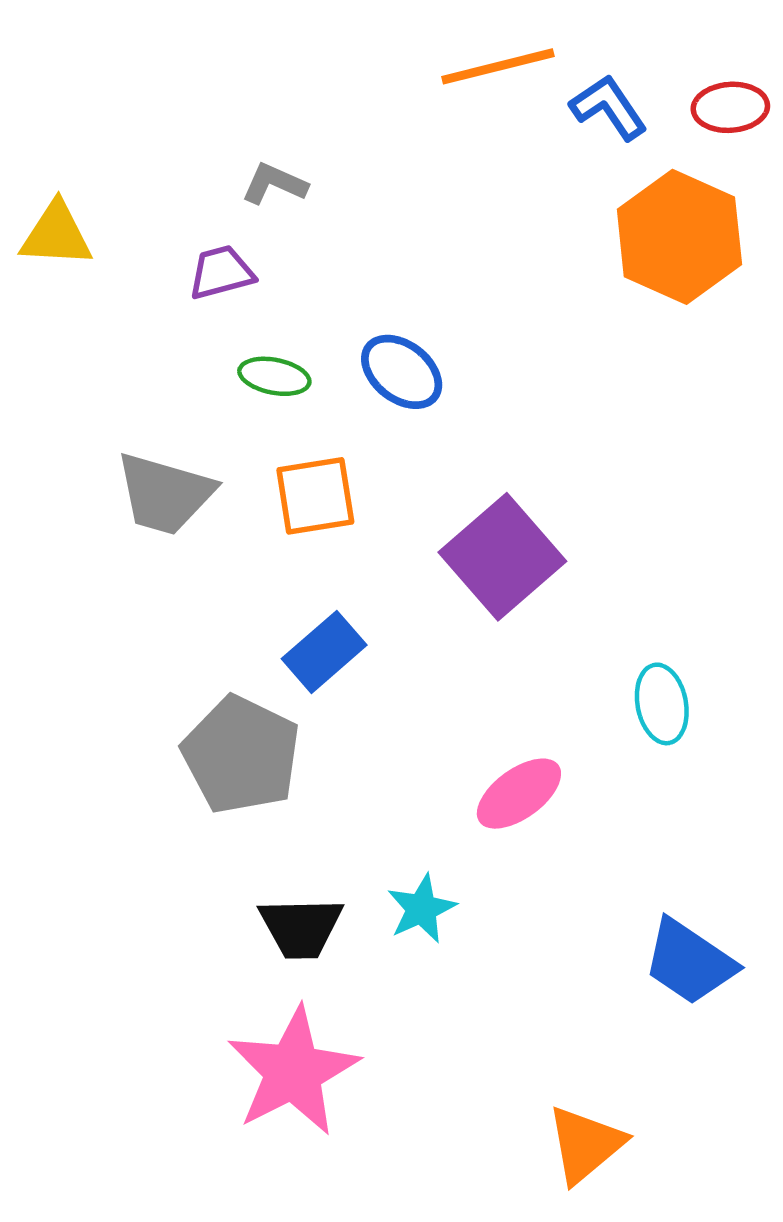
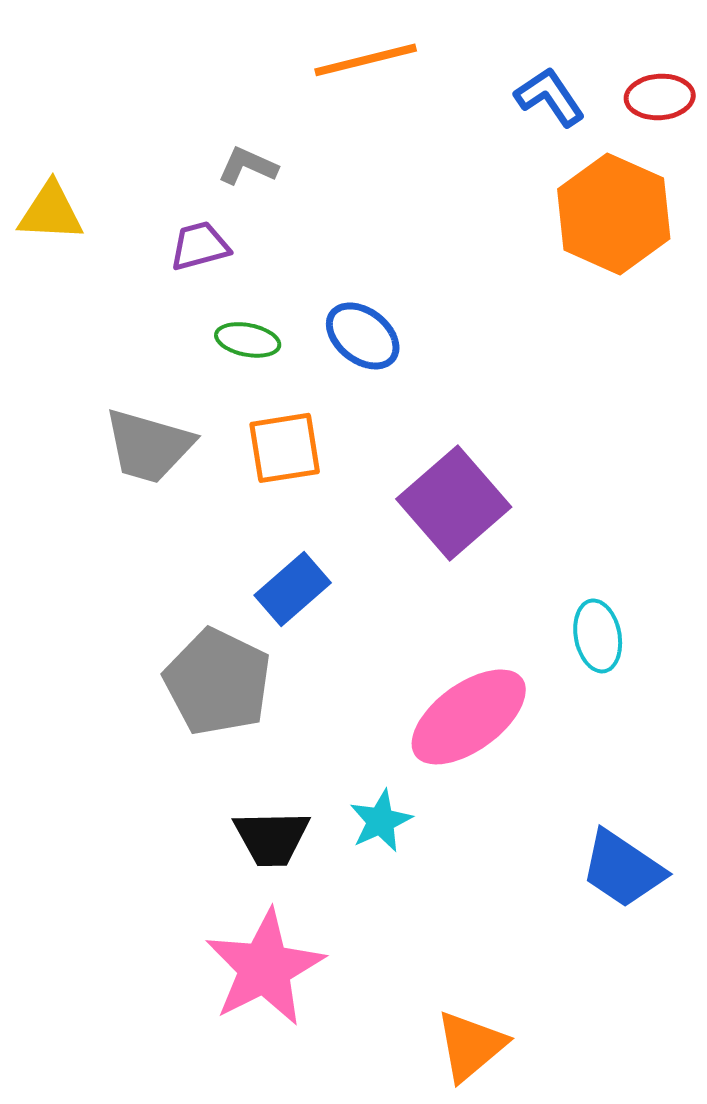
orange line: (498, 66) -> (366, 60), moved
pink ellipse: (519, 794) -> (469, 717), size x1.5
orange triangle: (585, 1144) -> (471, 1046), moved

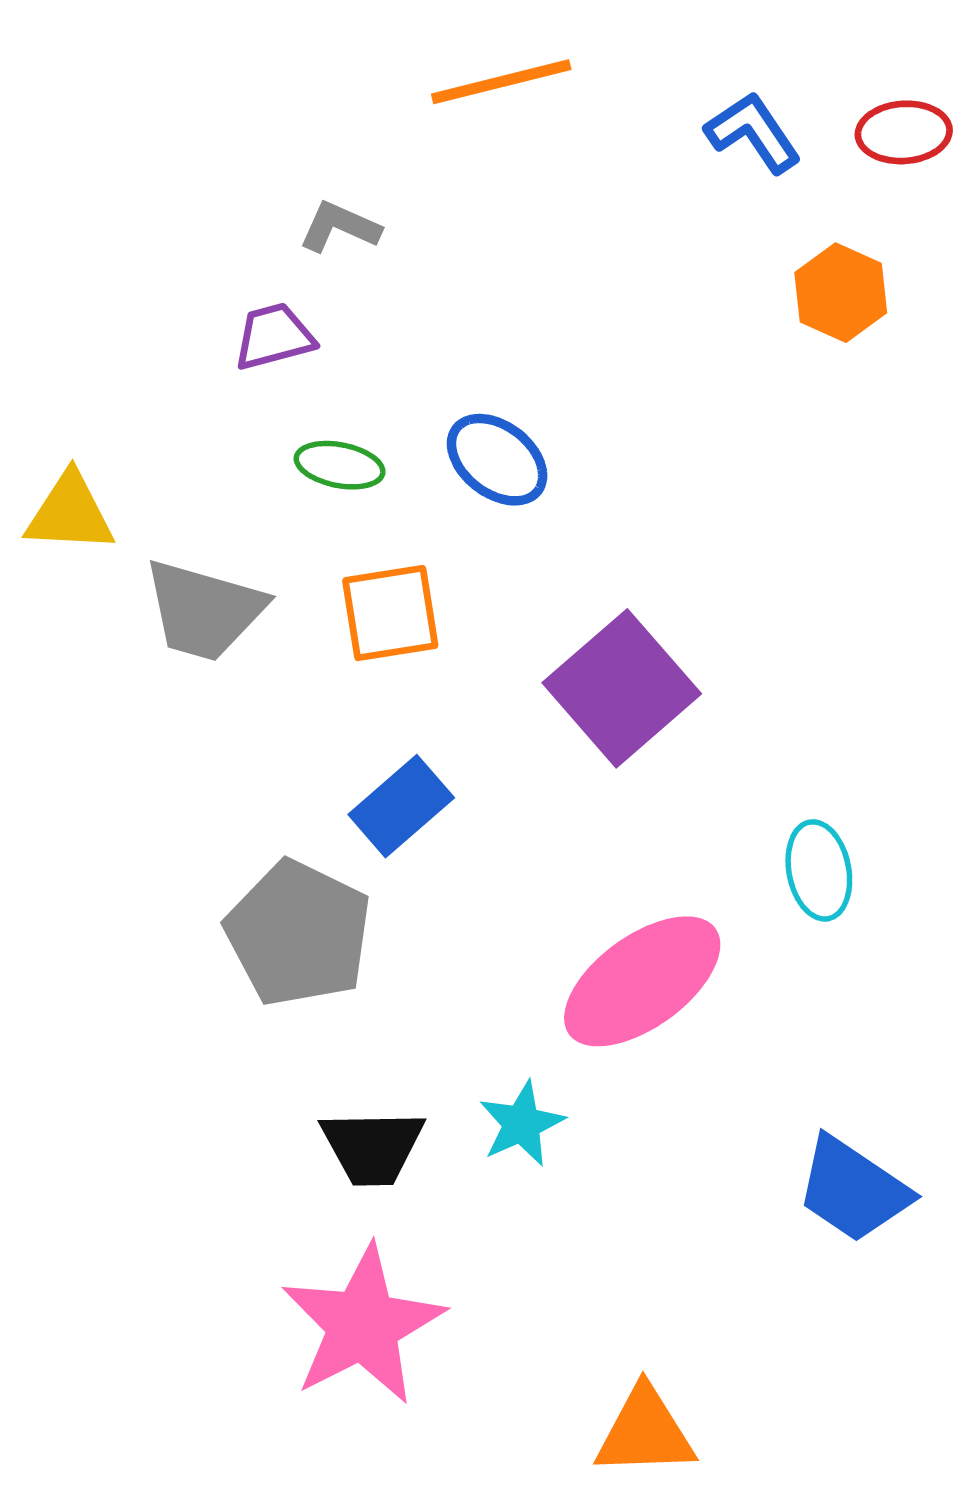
yellow triangle: (51, 212) -> (70, 513), moved
orange hexagon: (614, 214) -> (841, 293), size x0.6
orange triangle: (471, 1046) -> (645, 1432), turned 38

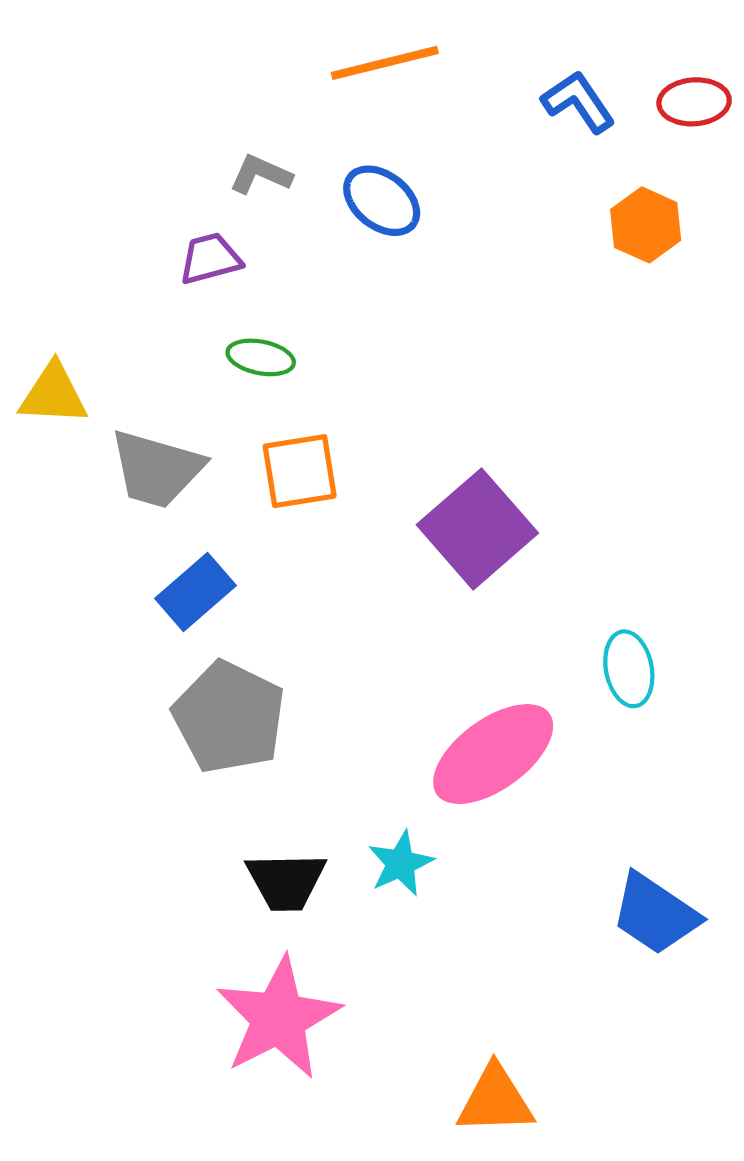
blue ellipse: (497, 460) -> (382, 201), moved
blue rectangle: (401, 806) -> (195, 592), moved

